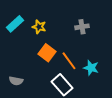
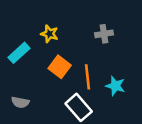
cyan rectangle: (15, 24) -> (19, 53), moved
orange line: (69, 61) -> (87, 77), turned 30

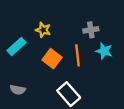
orange line: (87, 77) -> (78, 55), moved
cyan star: (115, 86) -> (104, 51), moved

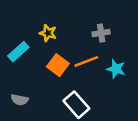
cyan star: (104, 51) -> (116, 69), moved
orange line: (78, 55) -> (86, 61), turned 75

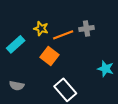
orange line: (86, 61) -> (63, 35), moved
cyan star: (116, 69) -> (106, 69), moved

